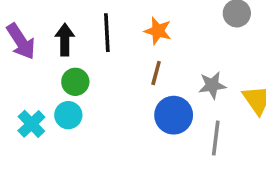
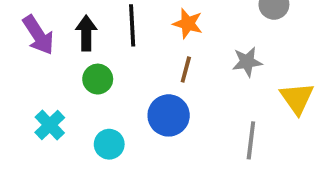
gray star: (212, 85) -> (247, 62), moved
cyan circle: (68, 115) -> (109, 144), moved
blue circle: (174, 115) -> (169, 115), moved

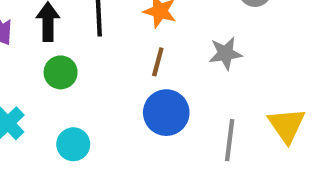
yellow triangle: (297, 98) -> (287, 125), moved
blue circle: (169, 115) -> (166, 113), moved

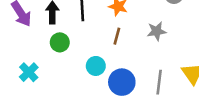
blue circle: (166, 113) -> (122, 82), moved
cyan circle: (73, 144) -> (96, 66), moved

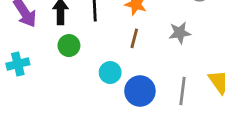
cyan cross: (29, 72) -> (18, 64), moved, turned 30

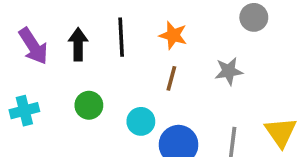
green circle: (69, 46) -> (89, 105), moved

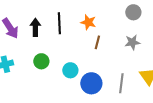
gray star: (229, 71) -> (132, 42), moved
brown line: (171, 78) -> (97, 42), moved

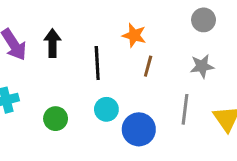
black line: (59, 23) -> (97, 63), moved
green circle: (41, 61) -> (56, 119), moved
gray line: (121, 83) -> (185, 109), moved

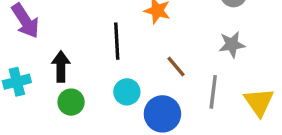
black arrow: (52, 43) -> (61, 67), moved
brown line: (148, 66) -> (176, 67), moved, turned -55

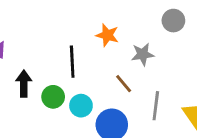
gray star: (232, 44) -> (143, 54), moved
green circle: (71, 102) -> (53, 97), moved

